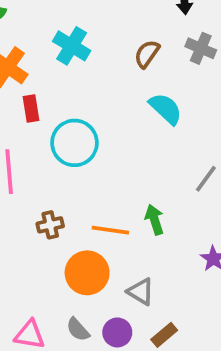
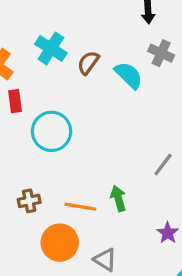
brown semicircle: (147, 54) -> (88, 63), moved
cyan semicircle: (166, 109) -> (129, 75), moved

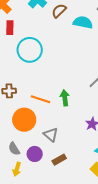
cyan semicircle: (129, 75) -> (83, 22), turned -42

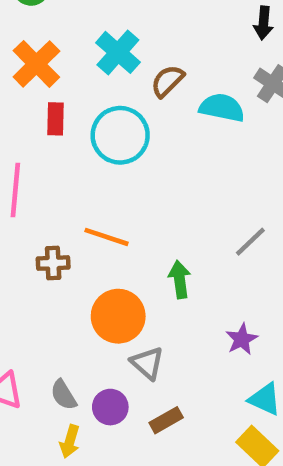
cyan circle: (30, 50) -> (120, 135), moved
orange line: (40, 99) -> (106, 237), moved
orange circle: (24, 120) -> (118, 316), moved

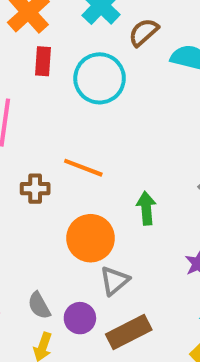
gray triangle: (147, 363) -> (114, 281), turned 36
brown rectangle: (166, 420) -> (129, 332), size x1.5

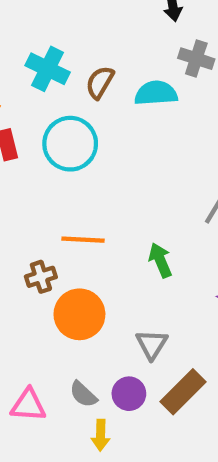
orange circle: (91, 238) -> (79, 314), moved

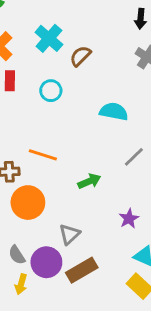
cyan semicircle: (156, 93) -> (114, 111), moved
cyan circle: (70, 144) -> (51, 91), size x0.6
green arrow: (160, 260) -> (89, 181), turned 75
purple circle: (129, 394) -> (46, 262), size x1.4

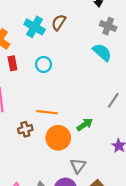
brown semicircle: (80, 56) -> (59, 22), moved
cyan semicircle: (114, 111) -> (102, 52), moved, turned 42
orange circle: (28, 203) -> (58, 138), moved

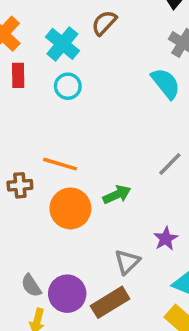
cyan cross: (35, 27) -> (62, 44), moved
gray triangle: (78, 166) -> (127, 262), moved

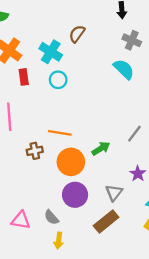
gray line: (170, 164) -> (134, 134), moved
purple circle: (67, 294) -> (75, 195), moved

